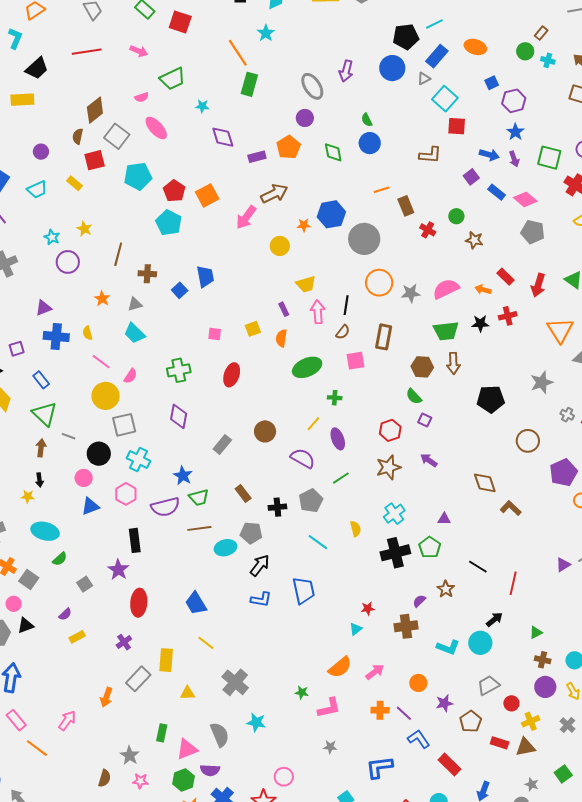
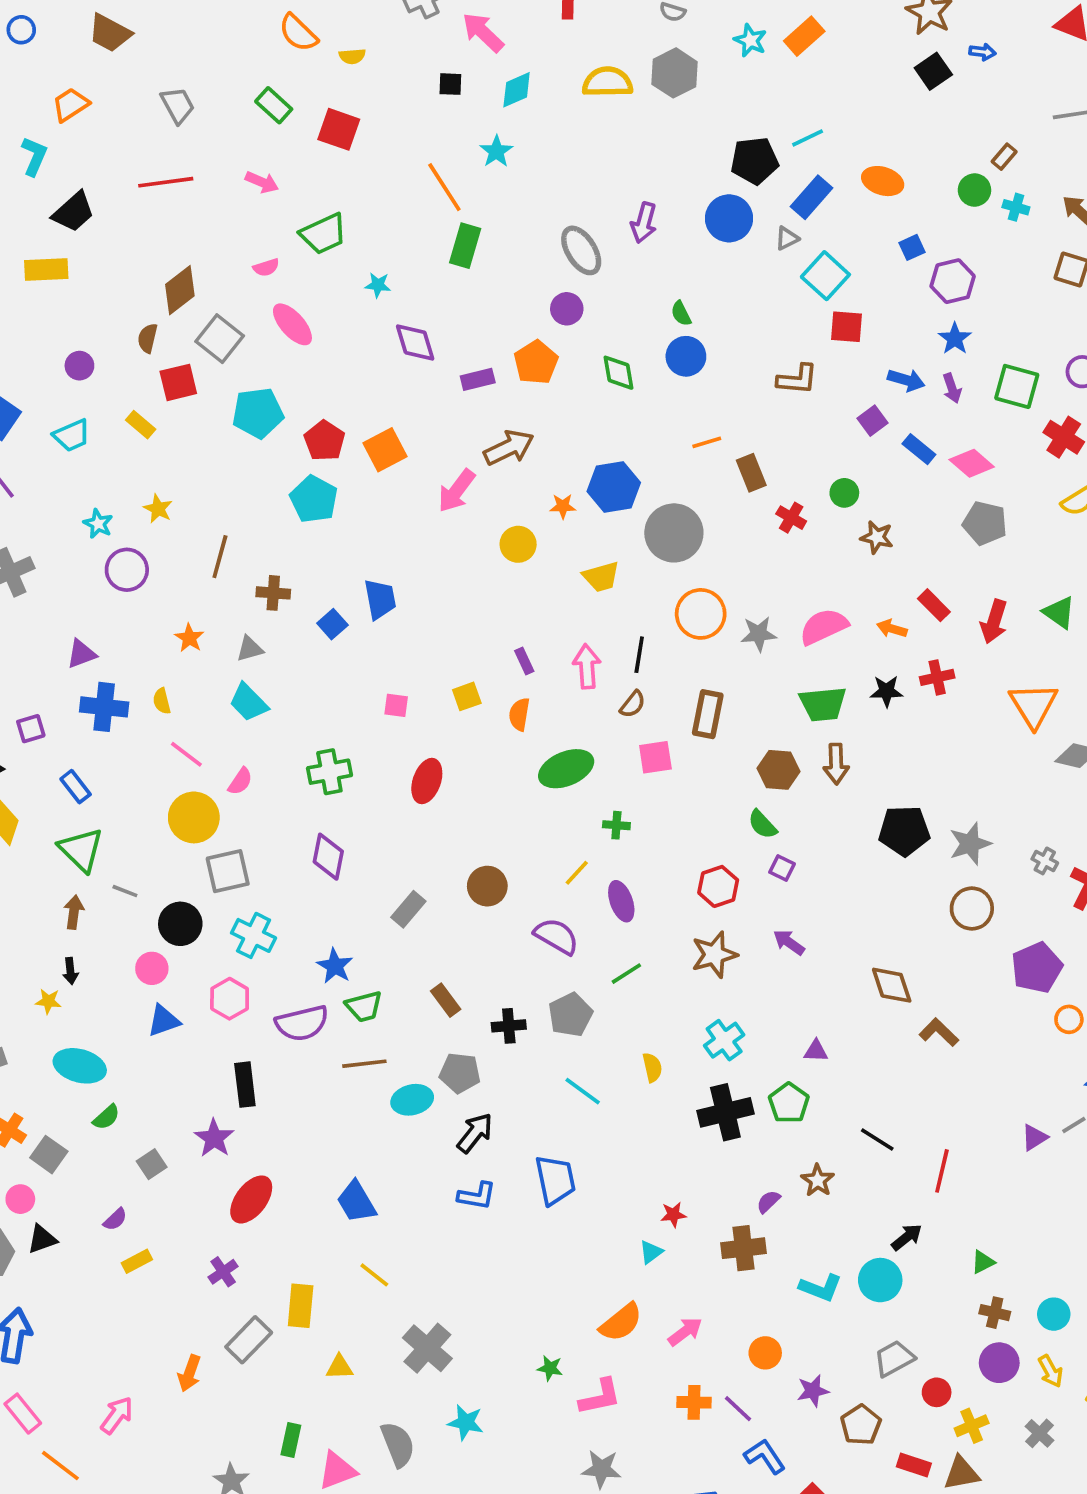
yellow trapezoid: (306, 284) -> (601, 577), moved
gray star: (542, 382) -> (970, 844), moved
red ellipse: (139, 603) -> (251, 1199), turned 32
gray star: (330, 747) -> (601, 1469), size x1.5

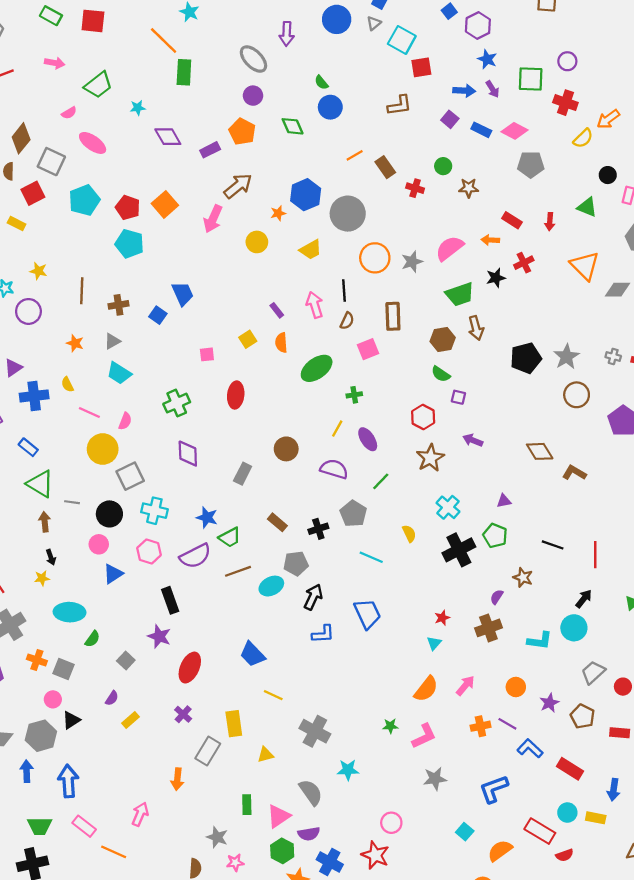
red arrow: (994, 622) -> (550, 222), size x0.7

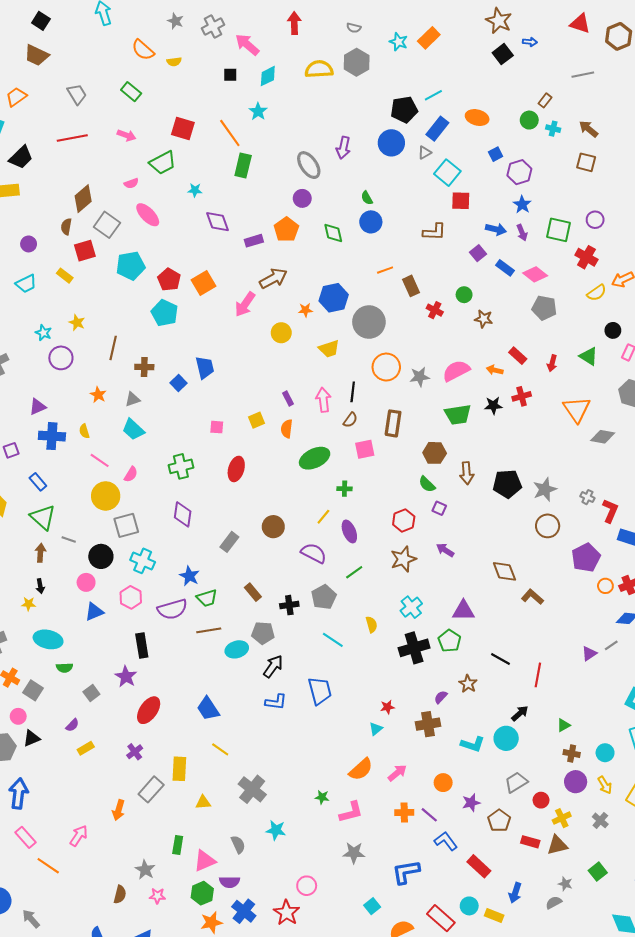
red square: (93, 21) -> (183, 129), moved
brown arrow: (476, 328) -> (467, 473), moved
purple triangle: (504, 501) -> (463, 611), size x1.6
green semicircle: (92, 639) -> (64, 668), turned 42
gray semicircle: (311, 792) -> (238, 844), size x0.7

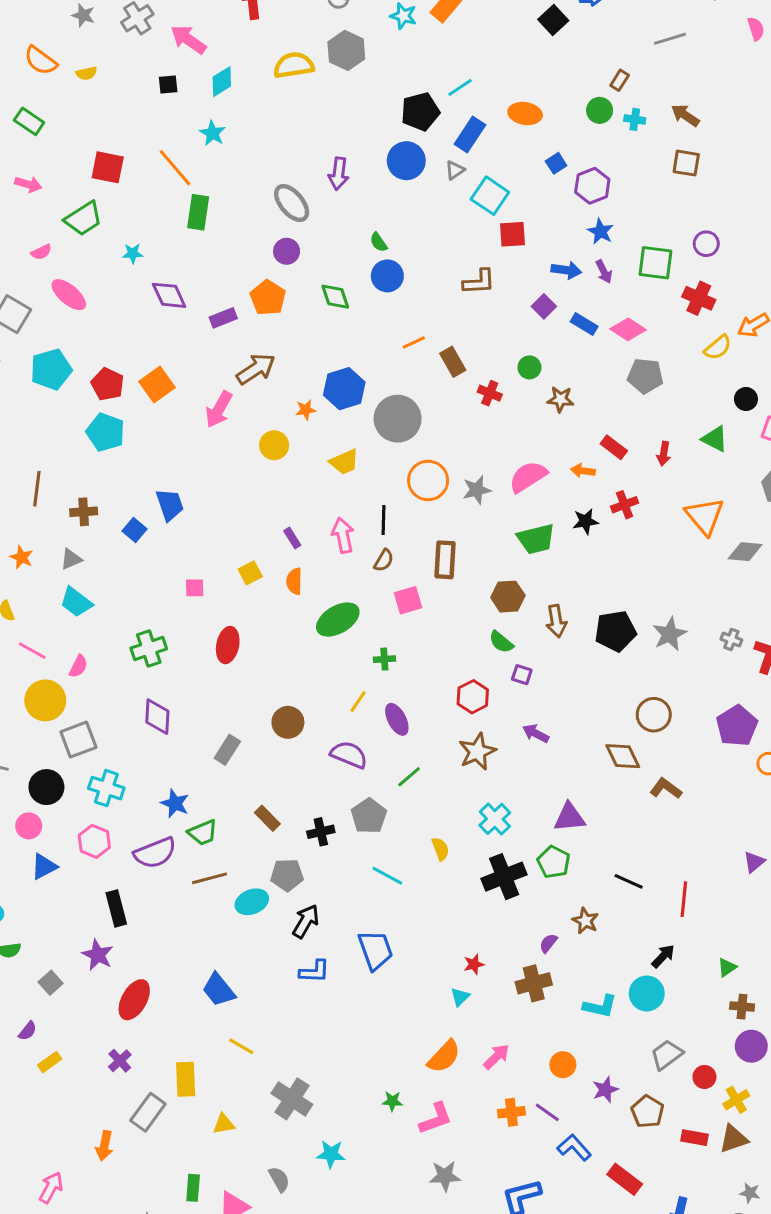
brown circle: (548, 526) -> (654, 715), moved

